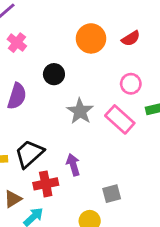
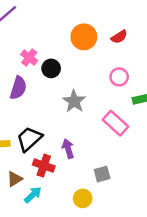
pink cross: (17, 43) -> (29, 57), moved
pink rectangle: (120, 119) -> (115, 123), moved
red cross: (46, 184) -> (44, 166), turned 30

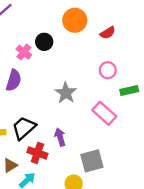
orange circle: (84, 37) -> (75, 20), moved
black circle: (51, 68) -> (44, 42), moved
gray square: (102, 174) -> (92, 161), size x1.5

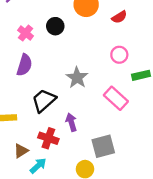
pink cross: (24, 52) -> (26, 33), moved
black trapezoid: (24, 128) -> (44, 100), moved

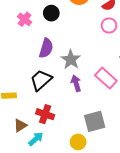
pink circle: (119, 55) -> (109, 25), moved
purple semicircle: (24, 65) -> (46, 48), moved
purple arrow: (71, 122) -> (76, 83), moved

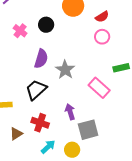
purple arrow: (76, 83) -> (70, 112), moved
cyan arrow: (36, 139) -> (48, 147), moved

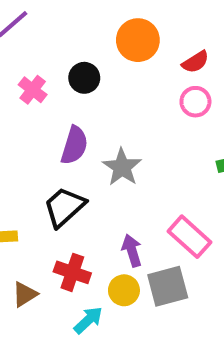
pink rectangle: (99, 88) -> (189, 237), moved
yellow circle: (72, 150) -> (124, 290), moved

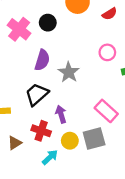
pink cross: (33, 90) -> (19, 29), size x1.5
pink circle: (195, 102) -> (107, 52), moved
purple arrow: (132, 251) -> (61, 114), moved

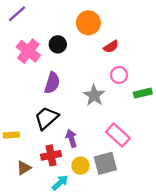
red semicircle: (110, 14) -> (111, 47), moved
gray star: (69, 72) -> (94, 95), moved
red cross: (41, 131) -> (51, 155), turned -30

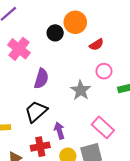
black circle: (58, 44) -> (55, 33), moved

